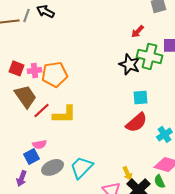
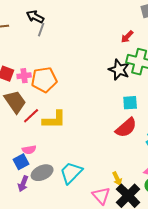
gray line: (26, 15) -> (41, 30), moved
purple arrow: (21, 178) -> (23, 184), moved

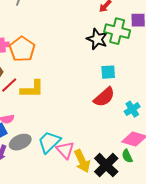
orange pentagon: (44, 80) -> (22, 49), turned -30
yellow arrow: (117, 179) -> (82, 161), moved, size x1.6
pink triangle: (101, 196) -> (65, 150), moved

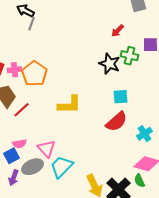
green cross: (117, 31) -> (129, 56), size x0.7
yellow L-shape: (32, 89) -> (69, 105), moved
pink triangle: (65, 150) -> (46, 149), moved

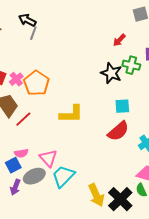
pink cross: (14, 70) -> (16, 79), turned -32

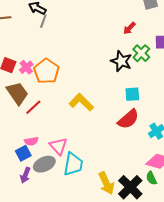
green cross: (131, 65) -> (141, 53), turned 30
yellow L-shape: (71, 114) -> (81, 102), turned -135
cyan trapezoid: (63, 176) -> (73, 164), turned 145

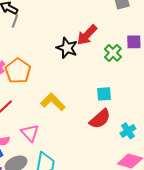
red arrow: (129, 28) -> (87, 35), moved, size x1.6
black star: (121, 61) -> (67, 48), moved
pink triangle: (58, 146) -> (30, 133), moved

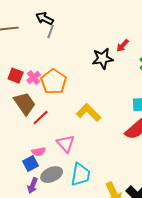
red arrow: (87, 35) -> (123, 46), size x0.6
black star: (67, 48) -> (103, 59), turned -30

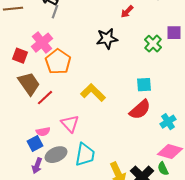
red arrow: (123, 46) -> (127, 12), moved
pink cross: (34, 78) -> (42, 43), moved, size x1.5

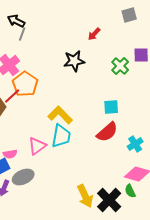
red line: (45, 98) -> (12, 96), moved
pink triangle: (70, 124) -> (37, 146), turned 36
cyan trapezoid: (85, 155) -> (61, 136), moved

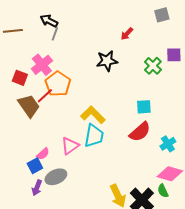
pink semicircle: (10, 154) -> (43, 154), turned -32

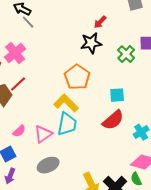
gray line: (55, 34) -> (28, 22), turned -64
black star: (107, 61) -> (91, 43), moved
orange pentagon: (58, 84) -> (77, 77), moved
pink semicircle: (43, 154) -> (19, 131), moved
gray ellipse: (56, 177) -> (48, 165), moved

